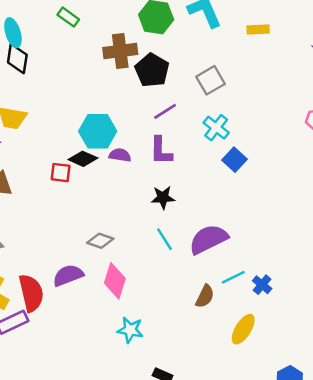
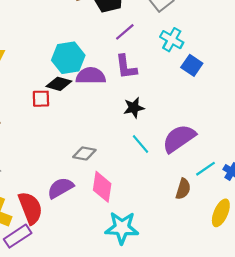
purple semicircle: (120, 155) -> (91, 76), size x1.5
cyan star: (130, 330) -> (122, 228), size x1.4

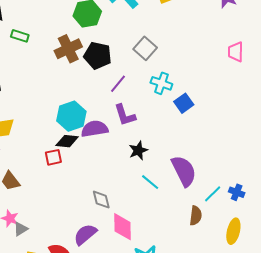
blue square: (192, 65) -> (184, 103), turned 30
purple semicircle: (179, 138) -> (184, 171), turned 108
gray diamond: (84, 153) -> (101, 200), turned 75

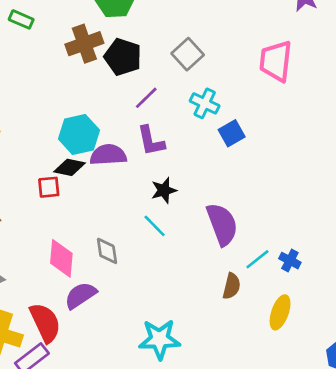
pink trapezoid: (236, 52) -> (276, 61), moved, size x1.5
cyan line: (150, 182) -> (155, 226), moved
pink diamond: (122, 227) -> (61, 258), moved

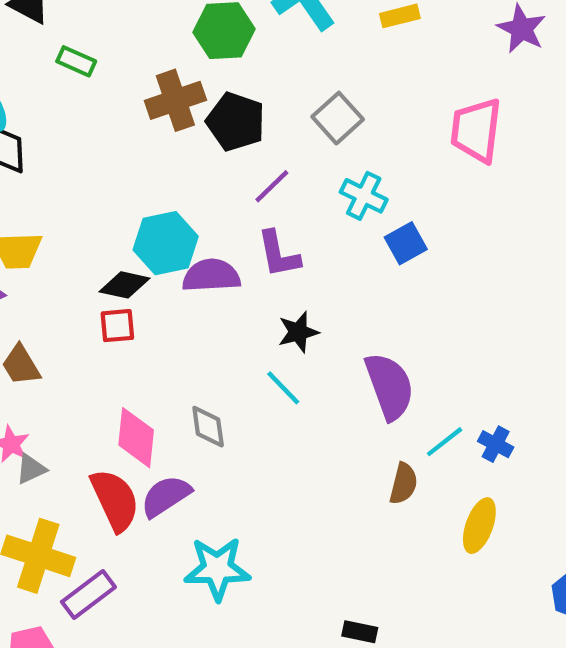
black diamond: (70, 167) -> (124, 285), moved
red semicircle: (45, 323) -> (115, 500), moved
cyan star: (160, 339) -> (217, 569), moved

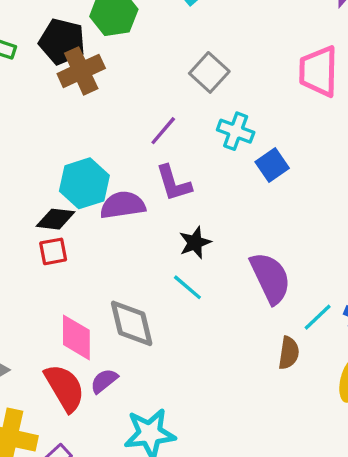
black pentagon: (236, 122) -> (62, 42), moved
gray diamond: (208, 427) -> (132, 323), size x1.5
purple semicircle: (166, 496) -> (104, 381), size x0.7

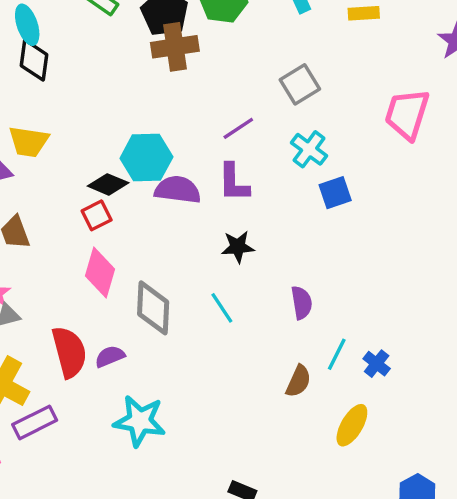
red square: (53, 251) -> (97, 215), turned -32
purple semicircle: (270, 278) -> (302, 303), size x0.6
cyan line: (187, 287) -> (222, 308), moved
cyan line: (318, 317) -> (337, 354), turned -36
pink diamond: (76, 337) -> (100, 273), moved

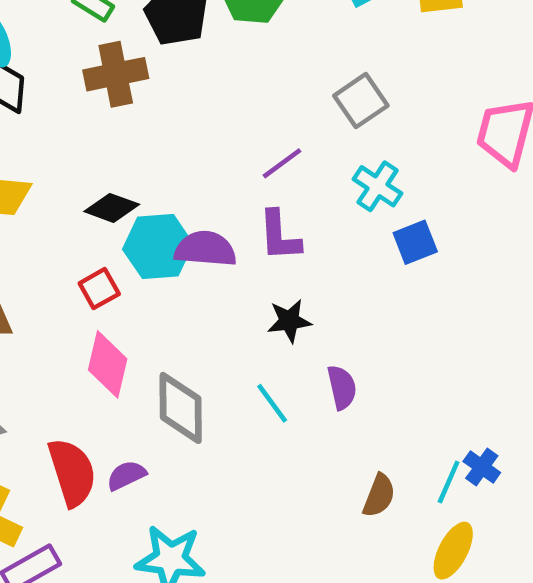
brown cross: (175, 47) -> (116, 74), moved
cyan hexagon: (146, 158) -> (158, 247), moved
black diamond: (108, 184) -> (112, 208), moved
purple semicircle: (302, 303) -> (342, 387), moved
cyan line: (337, 354) -> (449, 482), moved

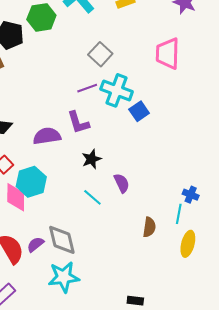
purple line: (282, 163) -> (87, 88), moved, turned 30
cyan cross: (378, 186) -> (117, 90), size x1.4
cyan hexagon: (158, 247) -> (31, 182), moved
gray diamond: (181, 408) -> (62, 240), moved
blue cross: (482, 467) -> (191, 195), moved

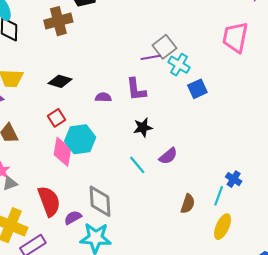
gray square: (100, 54) -> (164, 47), moved
cyan cross: (117, 90) -> (179, 65), size x0.7
purple semicircle: (47, 136) -> (103, 97), size x0.6
purple semicircle: (122, 183) -> (168, 156), turned 66
purple semicircle: (35, 244) -> (73, 218), moved

